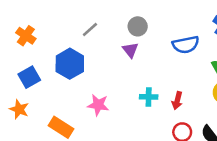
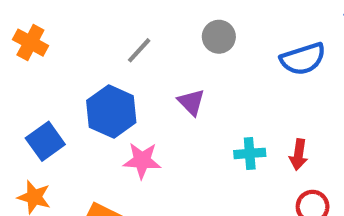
orange cross: (26, 36) -> (30, 43), moved
purple triangle: (130, 50) -> (191, 102), moved
pink star: (98, 105) -> (142, 160), moved

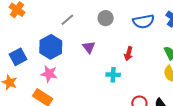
blue semicircle: (303, 59) -> (143, 21), moved
red arrow: (299, 155) -> (128, 54), moved
pink star: (142, 160) -> (49, 74), moved

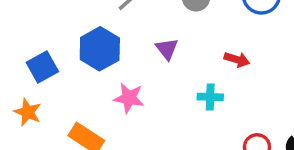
red arrow: (128, 54) -> (237, 60), turned -88
pink star: (49, 74) -> (129, 98), moved

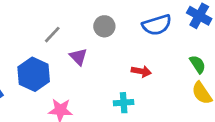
purple triangle: (167, 49) -> (78, 57), moved

